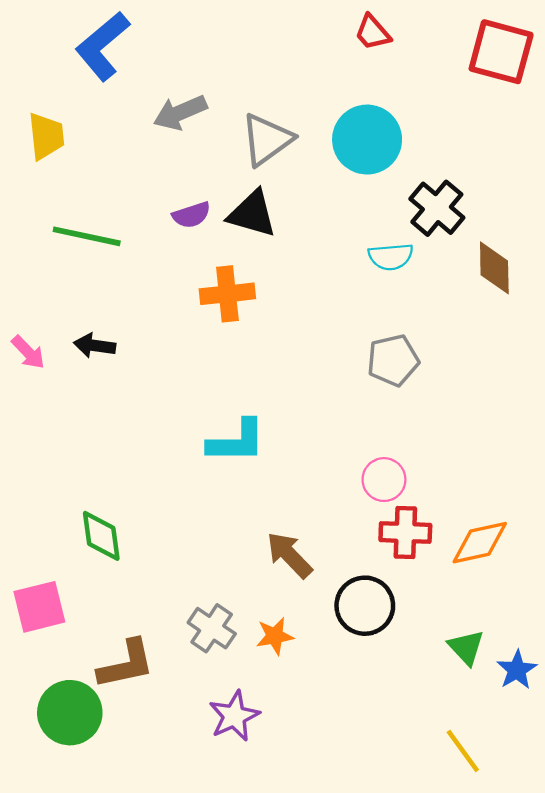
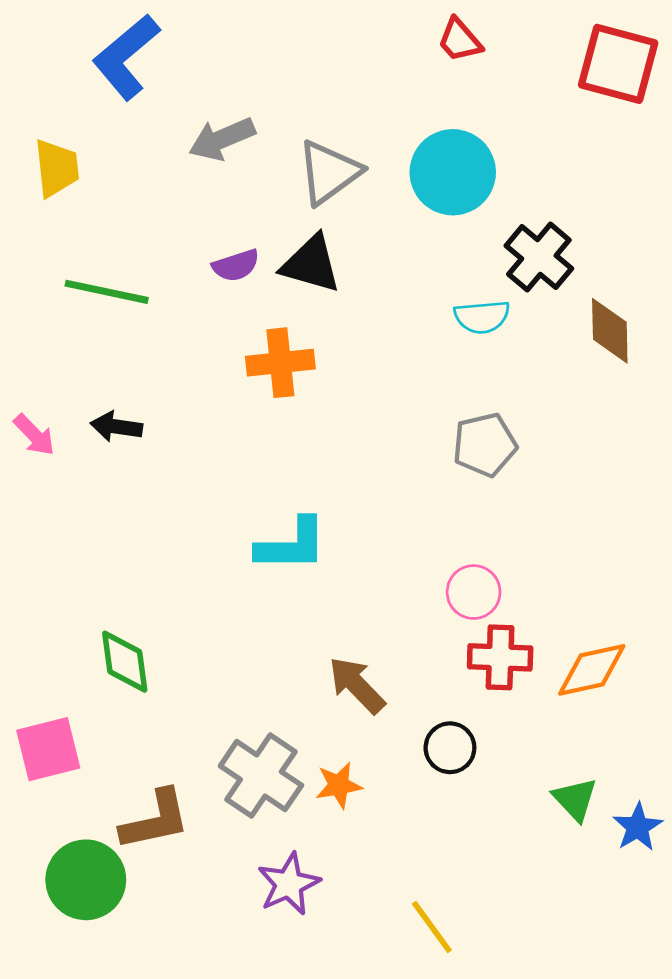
black circle: (365, 606) -> (450, 748), size x0.7
gray cross: (212, 628) -> (261, 776), size x1.4
yellow line: (463, 751) -> (432, 927), moved

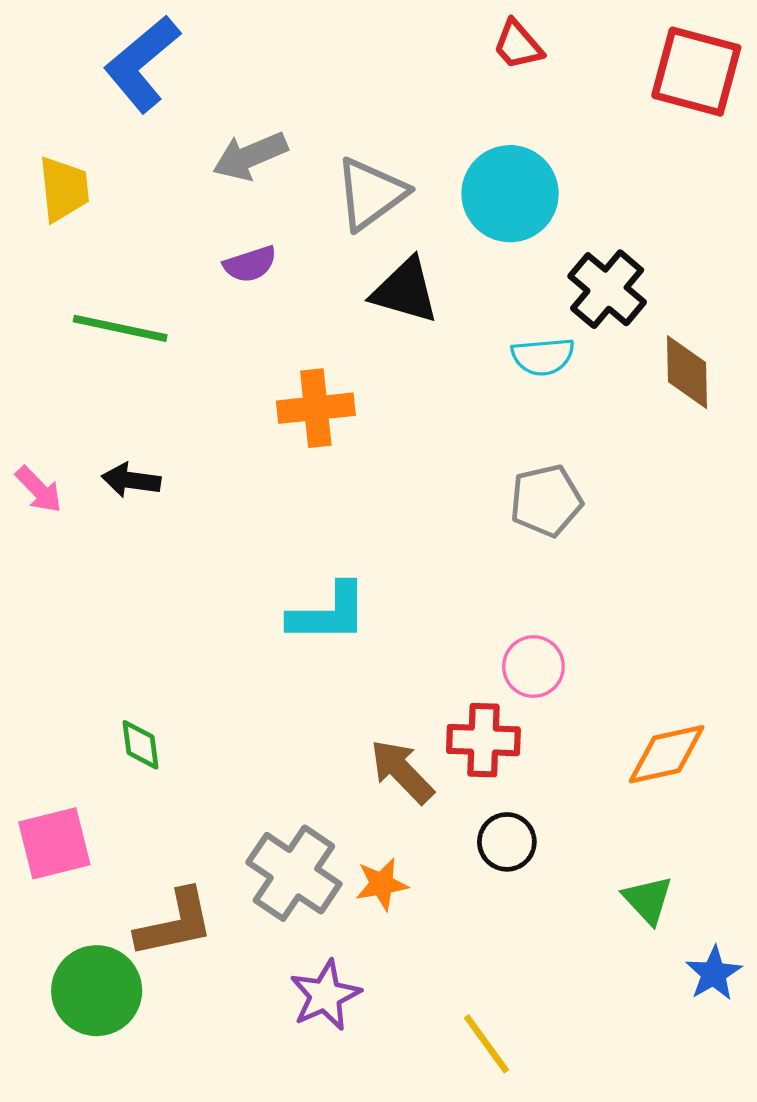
black triangle: (311, 264) -> (405, 291), moved
purple semicircle: (236, 265) -> (250, 264), moved
red cross: (500, 657) -> (483, 740), moved
green diamond: (125, 662) -> (140, 745), size x0.7
blue star: (638, 827) -> (714, 973), moved

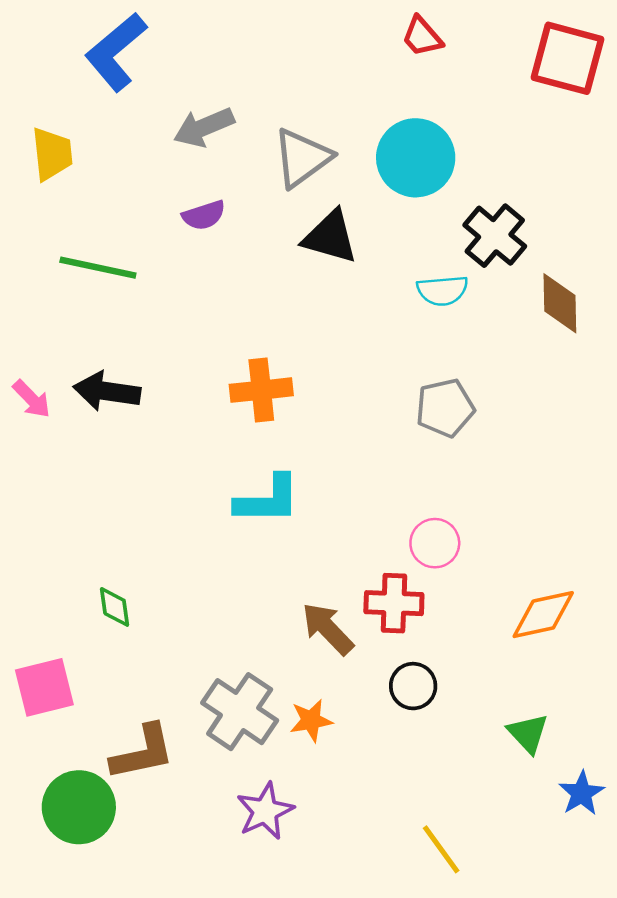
orange cross: (316, 408) -> (261, 390), moved
black arrow: (131, 480) -> (107, 391), size x1.4
yellow line: (487, 1044) -> (441, 849), moved

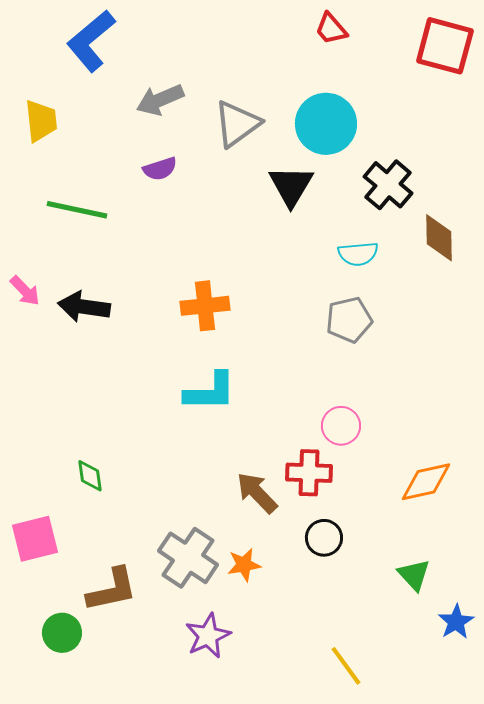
black triangle: (330, 237) -> (291, 186), moved, turned 45
cyan semicircle: (442, 291) -> (358, 254), moved
pink arrow: (32, 399) -> (25, 291), moved
green circle: (79, 807) -> (62, 633), size x0.7

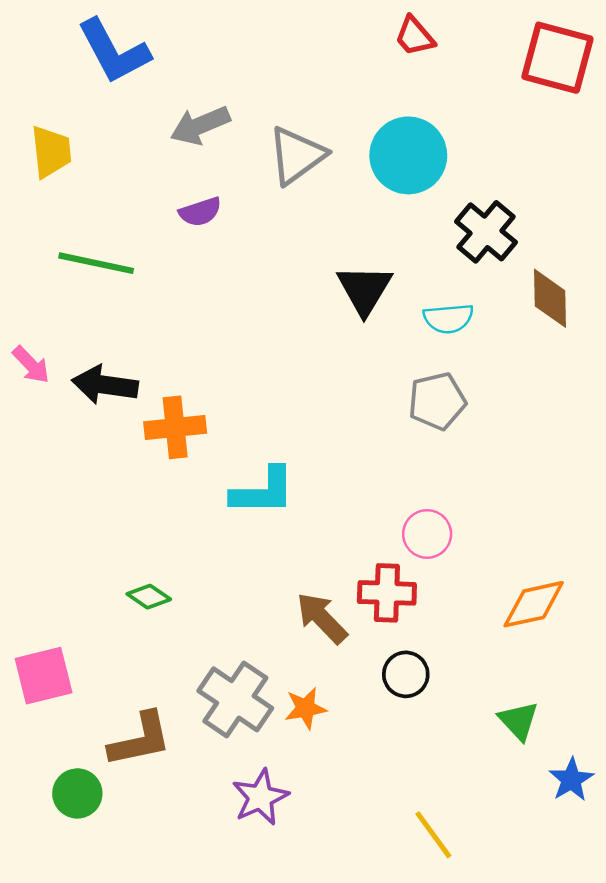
blue L-shape: (91, 41) -> (114, 51), turned -78
black triangle: (291, 186) -> (364, 290), moved
orange cross: (205, 306) -> (175, 427), moved
green diamond: (90, 476) -> (149, 597), moved, turned -48

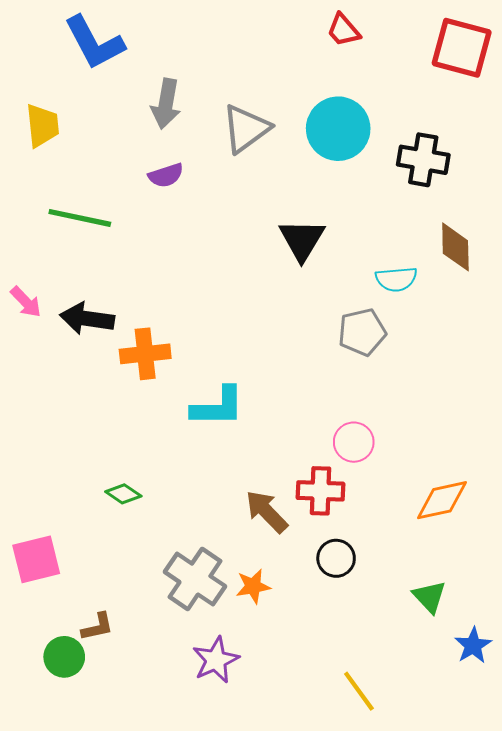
gray arrow: (200, 125) -> (166, 104), turned -57
black cross: (486, 232) -> (423, 160), moved, turned -30
cyan semicircle: (448, 318) -> (396, 279), moved
brown L-shape: (140, 740) -> (97, 627), moved, size x0.6

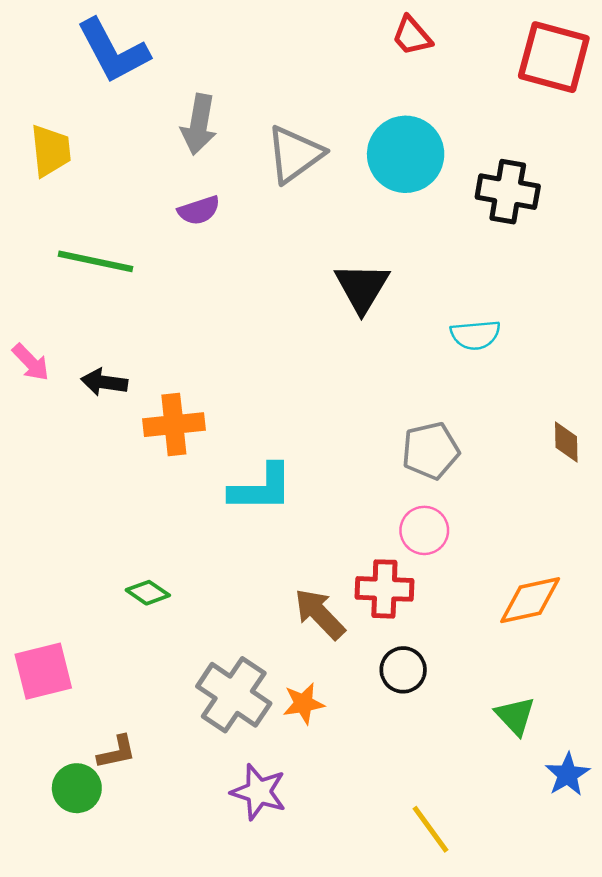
brown diamond: (455, 247) -> (566, 442), moved, size x0.7
black arrow: (87, 319) -> (104, 382), size x0.7
gray pentagon: (362, 332) -> (431, 451), moved
purple star: (216, 660) -> (259, 792), turned -30

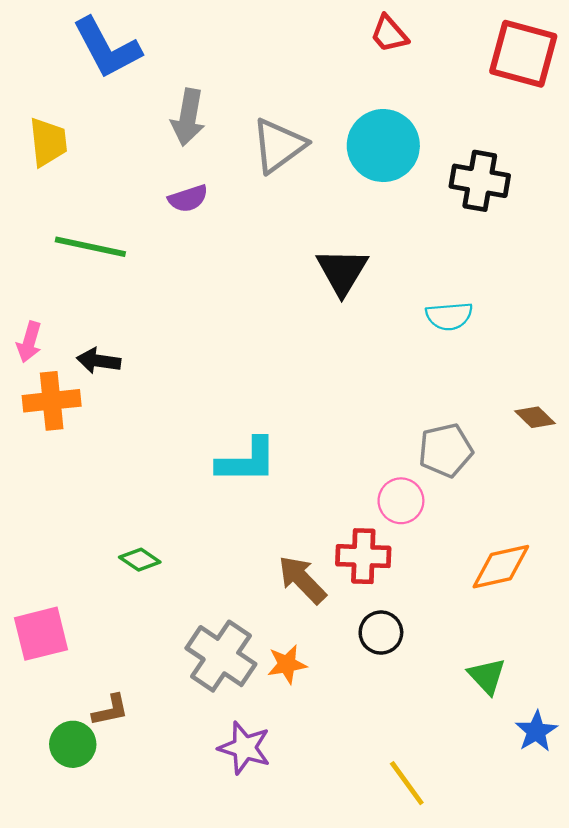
pink arrow: (31, 362) -> (29, 342), turned 60
orange cross: (174, 425) -> (52, 401), moved
brown diamond: (566, 442) -> (535, 417), turned -45
gray pentagon: (431, 451) -> (446, 450), moved

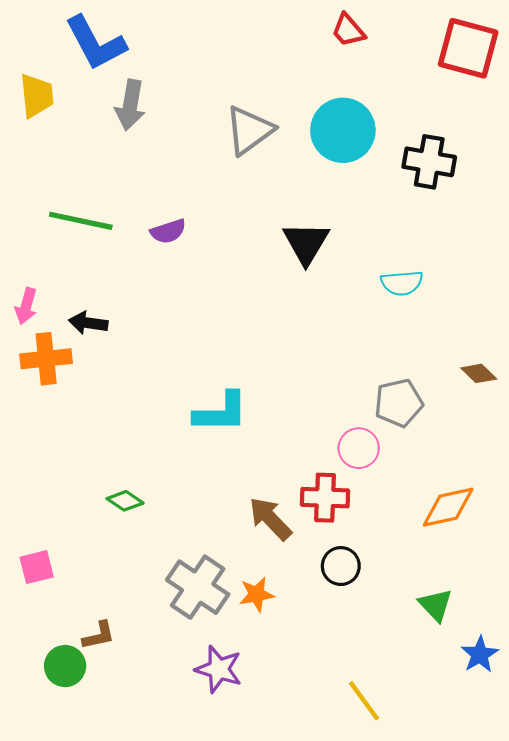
gray arrow: (188, 117) -> (130, 105), moved
yellow trapezoid: (48, 142) -> (37, 96), moved
purple semicircle: (188, 198) -> (168, 231), moved
pink square: (41, 634) -> (37, 567), size x0.7

